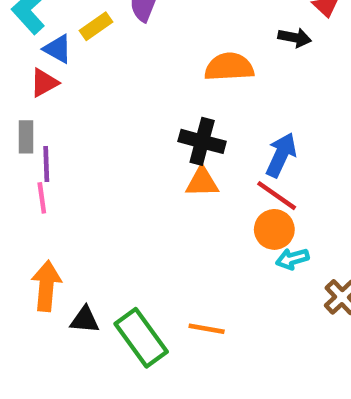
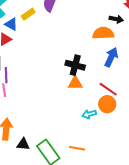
orange semicircle: (229, 67) -> (103, 33), moved
blue arrow: (281, 155) -> (111, 57), moved
cyan arrow: (292, 259) -> (89, 114), moved

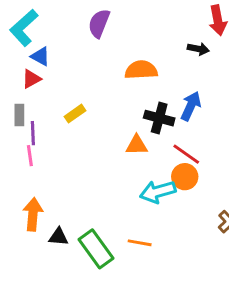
yellow rectangle: (28, 14) -> (75, 114), moved
orange semicircle: (103, 33) -> (141, 70), moved
black cross: (75, 65) -> (159, 118), moved
cyan arrow: (89, 114) -> (158, 192), size x1.6

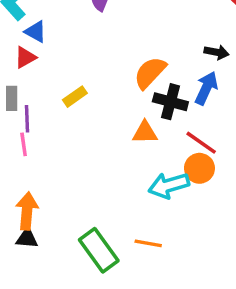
black arrow: (198, 49) -> (217, 52), moved
orange semicircle: (141, 70) -> (150, 73), moved, turned -44
black triangle: (58, 237) -> (27, 238), moved

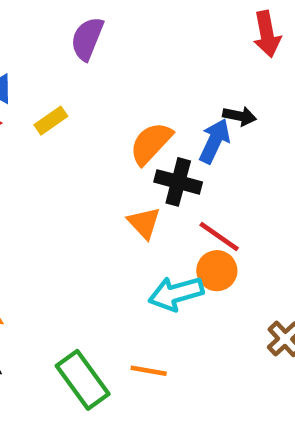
blue arrow: (206, 88) -> (215, 141), moved
yellow rectangle: (75, 97) -> (51, 121), moved
orange triangle: (145, 132) -> (144, 223), turned 48

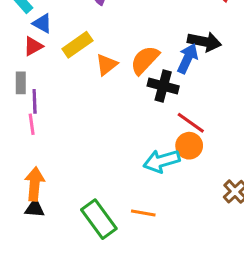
black arrow: (240, 116) -> (204, 42), size x1.5
yellow rectangle: (51, 121) -> (77, 45), size x1.4
orange triangle: (144, 223) -> (107, 65), moved, turned 35

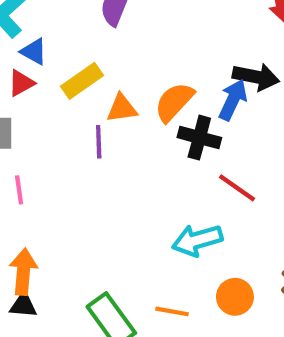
orange triangle: (107, 65) -> (122, 108), turned 30
purple line: (35, 101) -> (99, 142), moved
orange circle: (189, 146) -> (235, 297), moved

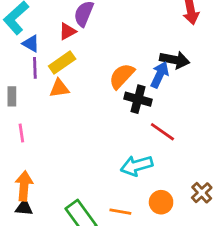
red triangle: (21, 83) -> (67, 31), moved
orange triangle: (122, 108) -> (59, 88), moved
purple line: (99, 142) -> (35, 68), moved

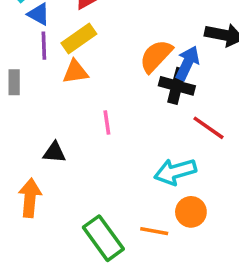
blue arrow: (160, 75) -> (187, 63), moved
pink line: (21, 133) -> (107, 123), moved
orange circle: (161, 202) -> (191, 212), moved
black triangle: (24, 208) -> (54, 152), moved

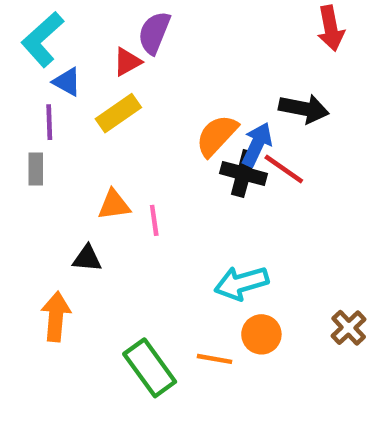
purple line: (44, 46) -> (49, 122), moved
orange triangle: (75, 72) -> (114, 205), moved
red line: (208, 128) -> (284, 169), moved

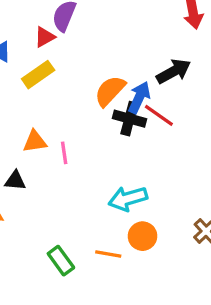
black arrow: (304, 109) -> (174, 71), turned -40
green rectangle: (150, 368) -> (61, 261), size x0.7

